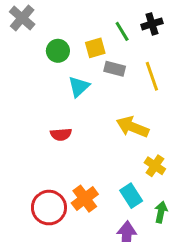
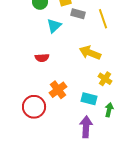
cyan rectangle: (131, 196) -> (89, 99), turned -42
orange cross: (85, 199) -> (58, 90), moved

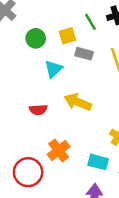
yellow arrow: (90, 53) -> (78, 102), moved

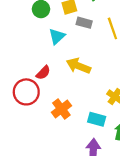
red semicircle: (38, 110) -> (43, 73), turned -42
red circle: (28, 172) -> (26, 92), moved

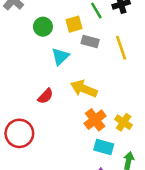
red circle: (26, 92) -> (19, 133), moved
orange cross: (61, 109) -> (95, 120), moved

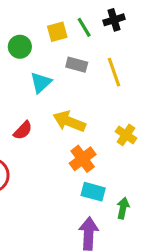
yellow square: (74, 24) -> (57, 32), moved
yellow cross: (124, 122) -> (126, 135), moved

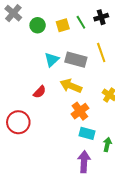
green circle: (20, 47) -> (38, 25), moved
gray rectangle: (77, 65) -> (76, 60), moved, size x1.5

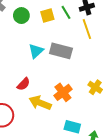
yellow line: (101, 53) -> (87, 29), moved
yellow arrow: (71, 86) -> (40, 103), moved
orange cross: (80, 111) -> (63, 92), moved

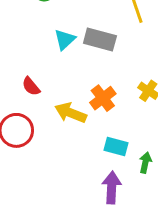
red semicircle: (23, 84) -> (31, 86), moved, turned 96

